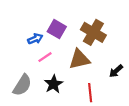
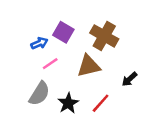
black star: (54, 84) -> (68, 103), moved
gray semicircle: (22, 85) -> (39, 94), moved
red line: (90, 93) -> (101, 103), turned 48

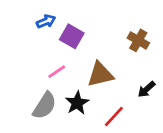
brown cross: (104, 36) -> (138, 40), moved, size x0.7
blue arrow: (39, 43) -> (46, 21), moved
black star: (68, 103) -> (77, 103), moved

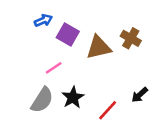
brown triangle: (100, 74) -> (99, 47), moved
black arrow: (146, 89) -> (140, 95), moved

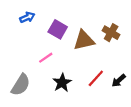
blue arrow: (43, 20) -> (27, 17), moved
gray semicircle: (42, 100) -> (21, 85), moved
red line: (108, 110) -> (96, 78), moved

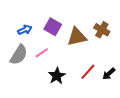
blue arrow: (27, 17) -> (25, 30), moved
gray semicircle: (21, 85) -> (19, 55), moved

